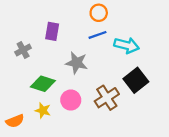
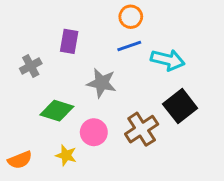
yellow star: (43, 110) -> (66, 155), moved

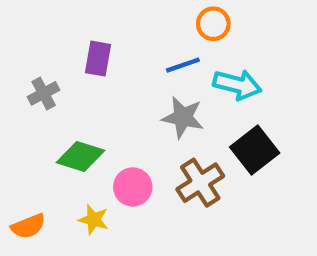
orange circle: (131, 17) -> (213, 24), moved
gray star: (101, 83) -> (183, 117), moved

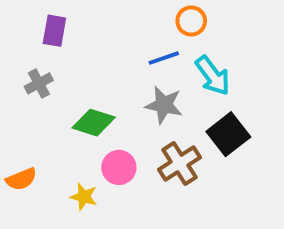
purple rectangle: (98, 59) -> (54, 31), moved
cyan arrow: (237, 85) -> (213, 76), turned 39
green diamond: (81, 157) -> (94, 123), moved
orange semicircle: (28, 226) -> (21, 179), moved

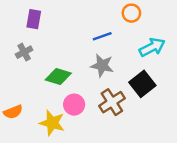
orange circle: (191, 21) -> (131, 13), moved
cyan arrow: (213, 76) -> (152, 47), moved, turned -80
yellow star: (84, 197) -> (52, 123), size x1.5

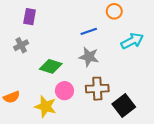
black square: (142, 84) -> (124, 105), moved
brown cross: (112, 102) -> (97, 89), turned 30

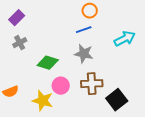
orange circle: (114, 11) -> (90, 11), moved
purple rectangle: (30, 17) -> (17, 18), moved, turned 35

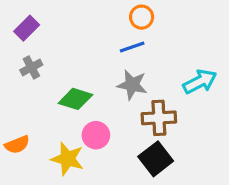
cyan arrow: (125, 39) -> (200, 82), moved
brown cross: (92, 84) -> (159, 118), moved
black square: (117, 100) -> (156, 159), moved

